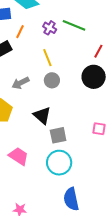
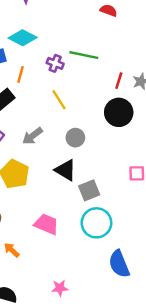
gray circle: (52, 80) -> (75, 138), moved

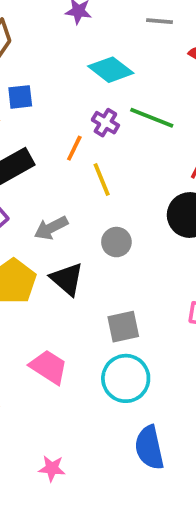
cyan diamond: (23, 38) -> (111, 70), moved
orange line: (20, 75) -> (74, 148), moved
black triangle: (66, 170) -> (67, 279), moved

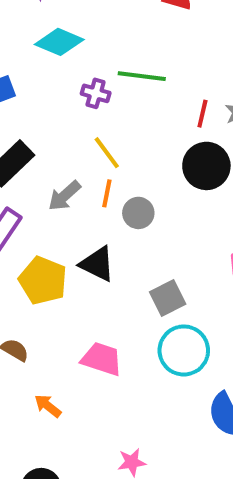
cyan diamond: (111, 70) -> (59, 42), moved
orange line: (74, 148) -> (107, 193), moved
gray arrow: (51, 228) -> (64, 196), moved

